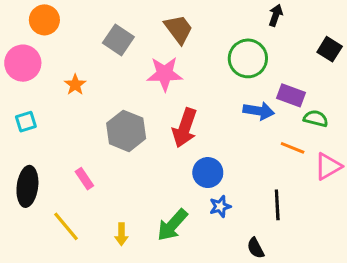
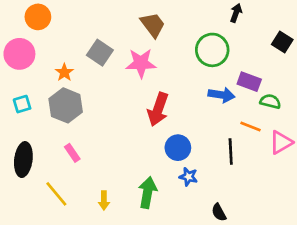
gray square: (118, 40) -> (100, 53), moved
gray hexagon: (126, 131) -> (66, 105), moved
black line: (277, 205) -> (231, 152), moved
blue star: (220, 206) -> (188, 177), turned 30
green arrow: (172, 225) -> (148, 193), turned 148

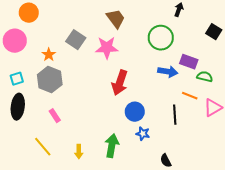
black ellipse: (23, 160) -> (18, 107), moved

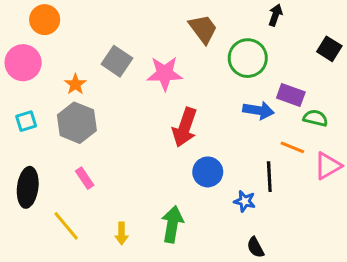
brown trapezoid: (116, 19) -> (203, 29), moved
black ellipse: (18, 107) -> (28, 187), moved
blue star: (143, 134) -> (245, 201), moved

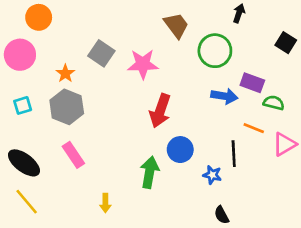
pink rectangle: (85, 178) -> (73, 155), size x1.4
black ellipse: (28, 187) -> (24, 163), turned -60
green arrow: (172, 224) -> (149, 172), moved
yellow line: (66, 226) -> (27, 202), moved

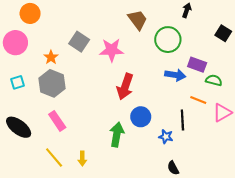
yellow line: (27, 202) -> (54, 157), moved

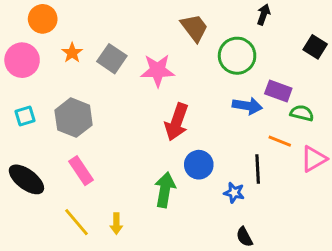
orange star: (51, 57) -> (72, 53), moved

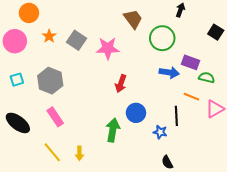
red arrow: (177, 122) -> (121, 84), size x0.7

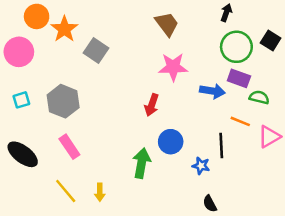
orange star: (49, 36) -> (64, 29), moved, size x1.5
green circle: (162, 38) -> (236, 47), moved
pink star: (108, 48) -> (173, 67), moved

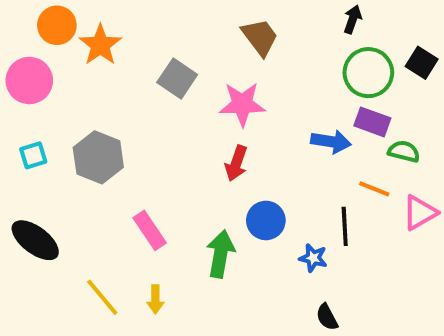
gray square: (96, 51) -> (177, 79), moved
pink star: (173, 67) -> (242, 104), moved
pink rectangle: (69, 147) -> (150, 230), moved

